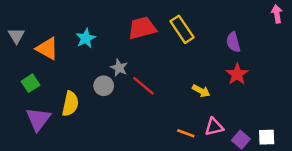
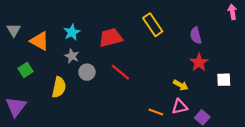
red trapezoid: (142, 28) -> (111, 38), moved
gray star: (119, 68) -> (72, 56), moved
yellow arrow: (201, 91) -> (181, 85), moved
purple triangle: (38, 119) -> (16, 107), moved
white square: (267, 137) -> (224, 80), moved

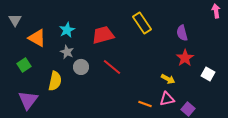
gray triangle: (14, 30) -> (15, 20), moved
white square: (224, 80) -> (208, 74), turned 32
purple triangle: (16, 107) -> (28, 100), moved

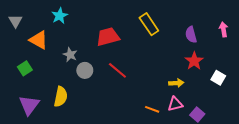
pink arrow: (216, 11) -> (224, 29), moved
cyan star: (67, 30) -> (60, 16), moved
yellow arrow: (168, 79) -> (176, 83), turned -32
yellow semicircle: (55, 81) -> (61, 97), moved

